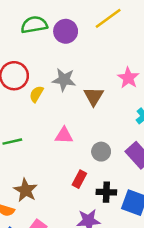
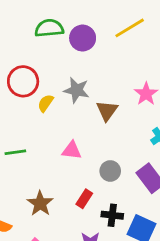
brown star: (26, 190) -> (40, 203), moved

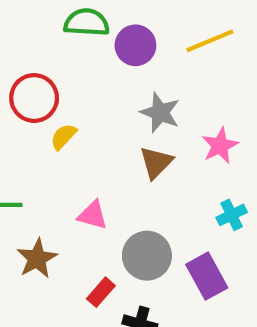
gray star: (76, 90) -> (160, 113), moved
gray circle: (110, 171) -> (147, 256), size x1.5
brown star: (40, 203) -> (37, 258), moved

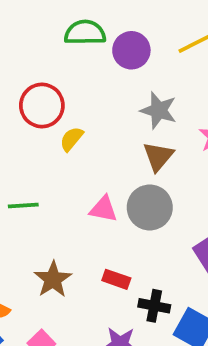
gray circle: (147, 256) -> (150, 207), moved
brown star: (37, 258) -> (53, 279), moved
red rectangle: (101, 292) -> (116, 279), turned 72

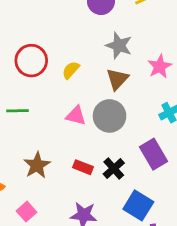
red circle: (42, 106) -> (31, 61), moved
yellow semicircle: (71, 139) -> (71, 70), moved
black cross: (154, 306) -> (114, 168), moved, turned 35

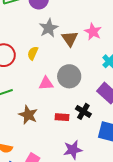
gray star: (119, 46) -> (49, 28), moved, turned -30
brown triangle: (117, 79) -> (70, 39), moved
brown star: (37, 165) -> (28, 115), moved

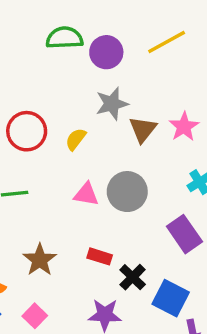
black cross: (83, 111) -> (133, 277), moved
brown star: (28, 115) -> (40, 260), moved

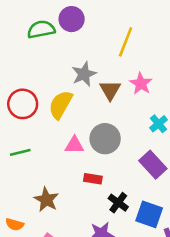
yellow line: (167, 42) -> (126, 42), moved, turned -32
purple circle: (106, 52) -> (72, 19), moved
yellow semicircle: (76, 139) -> (61, 105), size x1.6
red rectangle: (100, 256) -> (93, 179), moved

